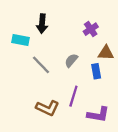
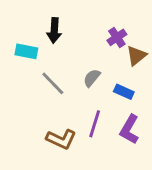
brown triangle: (106, 53) -> (136, 56), moved, turned -42
blue rectangle: (96, 71) -> (124, 92), turned -56
purple L-shape: (98, 114) -> (129, 129), moved, turned 110

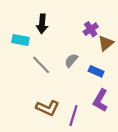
purple line: (95, 124) -> (73, 116), moved

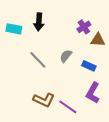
cyan rectangle: (21, 40) -> (14, 29), moved
brown triangle: (106, 43) -> (98, 40), turned 42
purple line: (73, 116) -> (68, 107), turned -72

